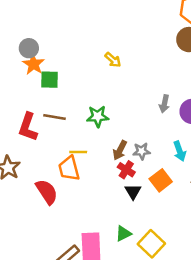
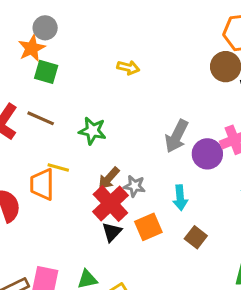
gray circle: (29, 48) -> (45, 28), moved
yellow arrow: (113, 60) -> (128, 68), turned -42
gray arrow: (164, 104) -> (177, 136), size x1.5
red cross: (126, 170) -> (110, 204), size x1.6

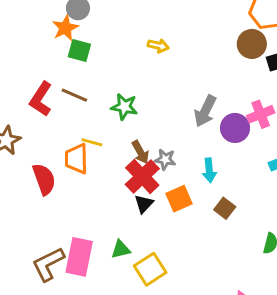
brown arrow: (109, 178) -> (140, 152), turned -70

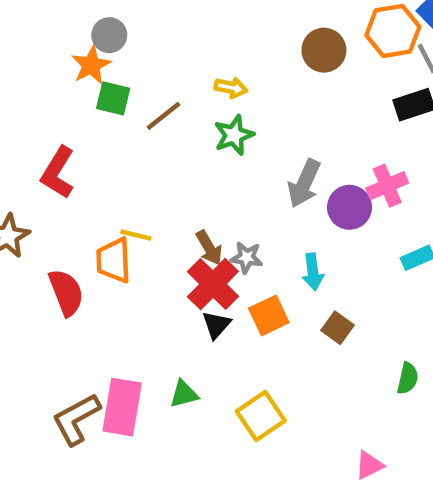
brown circle: (252, 44) -> (324, 50), moved
brown line: (74, 95) -> (164, 116), moved, turned -60
green star: (124, 107) -> (234, 135), moved, turned -30
yellow square: (150, 269) -> (261, 416), moved

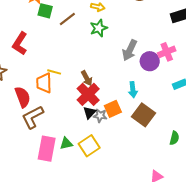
gray star: (247, 257) -> (100, 116), moved
brown square: (338, 328) -> (143, 115), size x1.6
green triangle: (184, 394) -> (66, 143), moved
yellow square: (261, 416) -> (89, 146), moved
brown L-shape: (76, 419) -> (33, 117), moved

